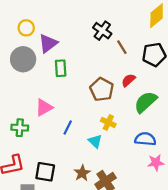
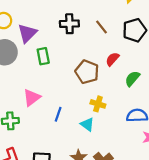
black cross: (102, 31) -> (69, 24), moved, turned -30
green semicircle: (146, 102) -> (132, 79), size x0.7

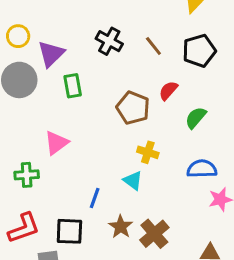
black cross: (69, 24) -> (109, 41), turned 30
blue line: (58, 114) -> (95, 198), moved

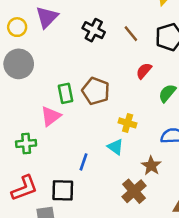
purple triangle: (51, 54) -> (47, 17), moved
green rectangle: (73, 86) -> (65, 93), moved
brown pentagon: (133, 108) -> (96, 91), moved
brown star: (121, 227) -> (151, 166), moved

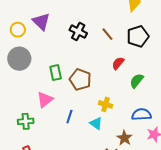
purple triangle: (47, 17) -> (41, 22), turned -30
green rectangle: (65, 93) -> (56, 73), moved
blue line: (83, 162) -> (69, 117), moved

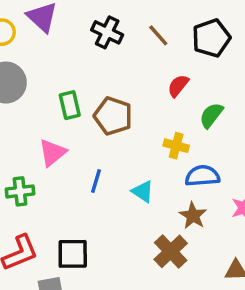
yellow cross: (105, 104) -> (176, 146), moved
blue semicircle: (141, 114) -> (202, 176), moved

